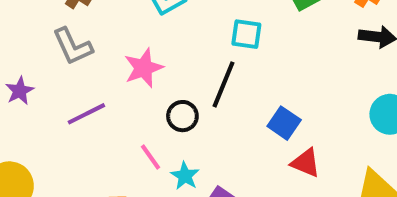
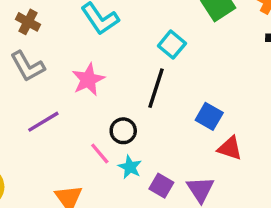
cyan square: (246, 34) -> (172, 45), turned 36
black circle: (182, 116) -> (123, 131), moved

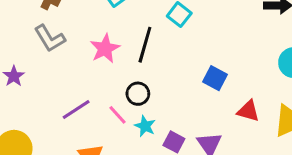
black line: (156, 88) -> (145, 45), moved
purple line: (43, 122) -> (76, 110), moved
red triangle: (230, 148) -> (248, 111), moved

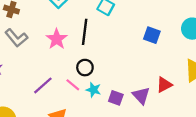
blue square: (215, 78) -> (152, 35), moved
red triangle: (248, 111) -> (164, 85), moved, turned -35

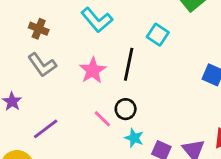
purple line: (43, 85) -> (46, 129), moved
pink line: (73, 85) -> (102, 119), moved

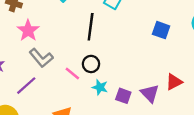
gray L-shape: (42, 65) -> (41, 58), moved
pink star: (93, 70) -> (28, 31), moved

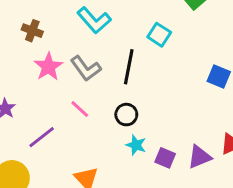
gray L-shape: (41, 58) -> (86, 68), moved
pink line: (72, 73) -> (80, 109), moved
purple triangle: (150, 93) -> (199, 157), turned 48

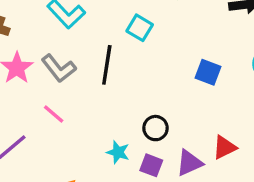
black circle: (126, 115) -> (156, 128), moved

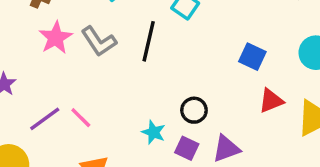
pink line: (54, 114) -> (81, 118), moved
red triangle: (225, 147) -> (271, 101), moved

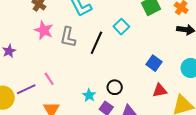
pink star: (56, 38) -> (44, 30), turned -30
gray L-shape: (99, 41) -> (68, 37), turned 35
purple line: (45, 119) -> (26, 89), moved

